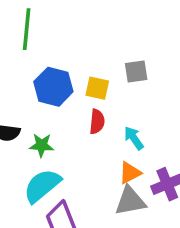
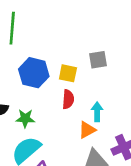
cyan arrow: (134, 138) -> (97, 112), turned 36
orange triangle: (130, 173) -> (87, 130), moved

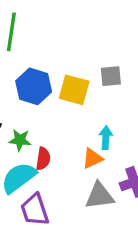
yellow square: (68, 73) -> (74, 90), size x1.4
red semicircle: (68, 99) -> (43, 159), moved

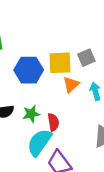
gray square: (111, 76) -> (86, 58), moved
orange triangle: (92, 159) -> (71, 85), moved

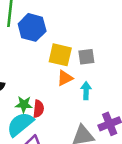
blue hexagon: (29, 70) -> (32, 27), moved
green star: (31, 114) -> (24, 104), moved

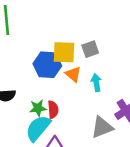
blue hexagon: (32, 27) -> (47, 65), moved
orange triangle: (65, 78) -> (73, 74), turned -42

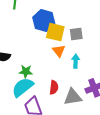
blue hexagon: (47, 65) -> (44, 20), moved
red semicircle: (53, 110) -> (54, 87), moved

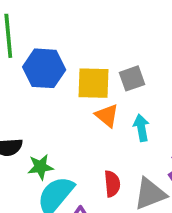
blue hexagon: (44, 20) -> (44, 68), moved
green star: (26, 71) -> (40, 167), moved

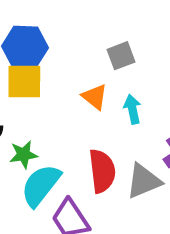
yellow square: (93, 83) -> (24, 82), moved
red semicircle: (112, 184) -> (102, 171), size x1.5

